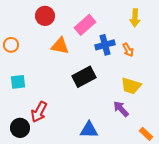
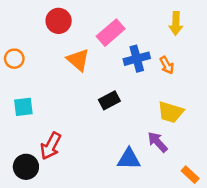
orange triangle: (60, 46) -> (78, 60), turned 30
black rectangle: (84, 77) -> (109, 100), size x0.7
blue triangle: (89, 130) -> (129, 159), moved

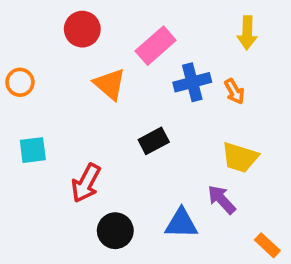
red arrow: (51, 146) -> (86, 183), moved
black circle: (26, 167) -> (115, 231), moved

